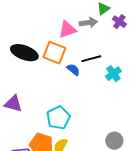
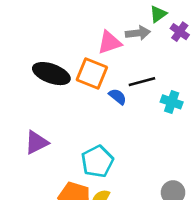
cyan cross: (113, 74) -> (172, 102), turned -35
purple triangle: (13, 104) -> (36, 142), turned -42

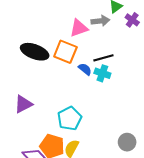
cyan cross: (172, 102) -> (102, 73), moved

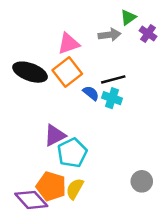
pink triangle: (79, 28) -> (69, 43), moved
orange square: (65, 52) -> (67, 72), turned 30
purple triangle: (23, 104) -> (55, 135), moved

